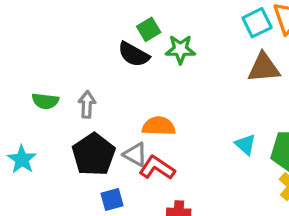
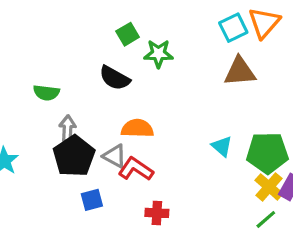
black semicircle: (134, 54) -> (115, 78), moved
green semicircle: (45, 101) -> (46, 93), moved
gray arrow: (87, 104) -> (67, 128), moved

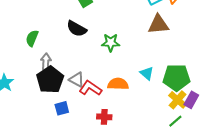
green star: (158, 54) -> (111, 43), moved
green semicircle: (46, 93) -> (32, 38), turned 105
orange semicircle: (137, 128) -> (118, 84), moved

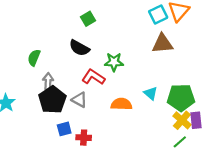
red L-shape: (90, 88) -> (93, 77), moved
purple rectangle: (191, 100) -> (196, 120), turned -35
red cross: (104, 117) -> (84, 138), moved

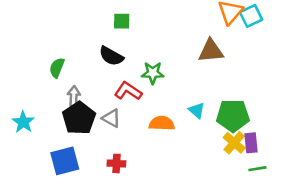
cyan square: (158, 14) -> (251, 16), moved
green square: (88, 19) -> (122, 21), turned 32
blue square: (64, 129) -> (65, 161), moved, size x1.6
green line: (180, 142) -> (257, 169), moved, turned 32

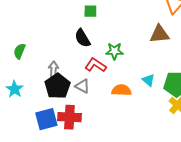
black semicircle: (111, 56) -> (82, 38), turned 30
green semicircle: (57, 68) -> (19, 51), moved
red cross: (116, 163) -> (69, 117), moved, size x1.6

